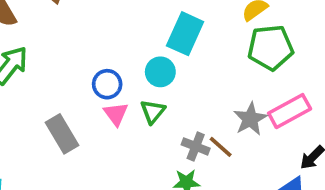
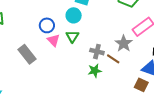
gray star: (250, 119) -> (124, 44), moved
brown line: (221, 147) -> (113, 59), moved

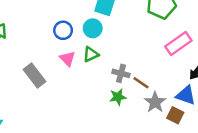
blue circle: (47, 25) -> (63, 30), moved
green triangle: (72, 36) -> (91, 54), turned 32
gray star: (124, 44) -> (155, 102), moved

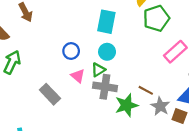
cyan circle: (93, 28) -> (107, 52), moved
gray cross: (121, 73) -> (105, 87), moved, size x1.5
green star: (118, 97) -> (126, 105), size x1.5

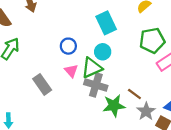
green pentagon: (156, 18) -> (152, 40), moved
cyan rectangle: (106, 22) -> (106, 23), turned -45
green triangle: (98, 70) -> (92, 68), size x1.5

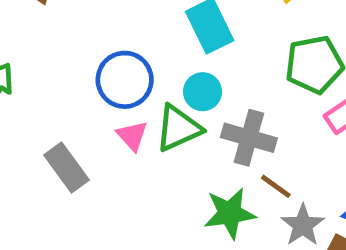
blue circle: (68, 46) -> (125, 80), size x1.5
gray cross: (96, 85) -> (249, 138), moved

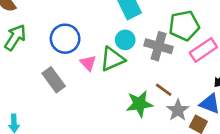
blue circle: (125, 80) -> (65, 39), moved
gray cross: (249, 138) -> (159, 46), moved

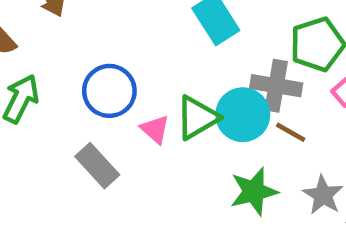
cyan circle: (125, 40) -> (243, 115), moved, size x1.5
brown line: (164, 90) -> (291, 132), moved

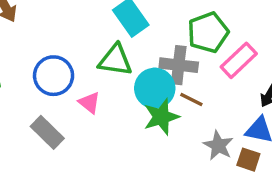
green triangle: (197, 118) -> (115, 60), moved, turned 42
green star: (254, 191) -> (161, 117), moved

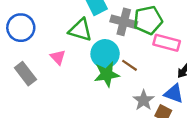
pink rectangle: (239, 60) -> (167, 43), turned 50
gray cross: (179, 65) -> (124, 22), moved
blue circle: (54, 76) -> (21, 28), moved

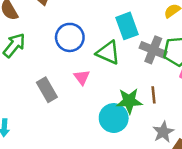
blue circle: (21, 28) -> (70, 37), moved
cyan circle: (105, 54) -> (114, 118), moved
brown line: (130, 65) -> (153, 95), turned 42

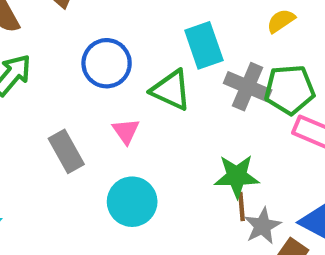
brown line: (153, 95) -> (242, 206), moved
green star: (129, 101) -> (237, 176), moved
cyan circle: (114, 118) -> (132, 202), moved

